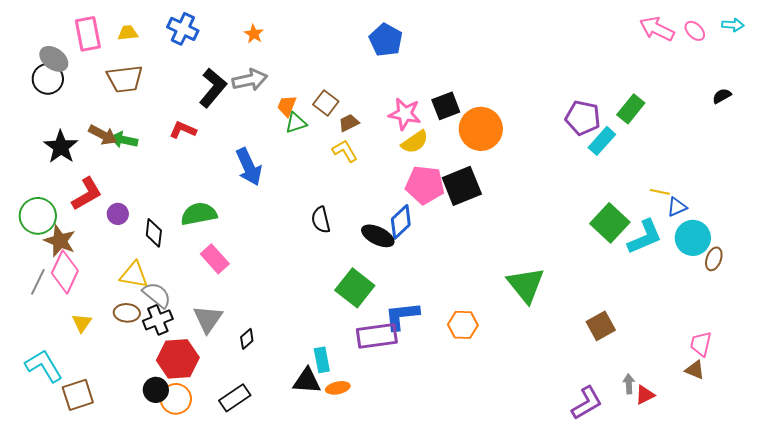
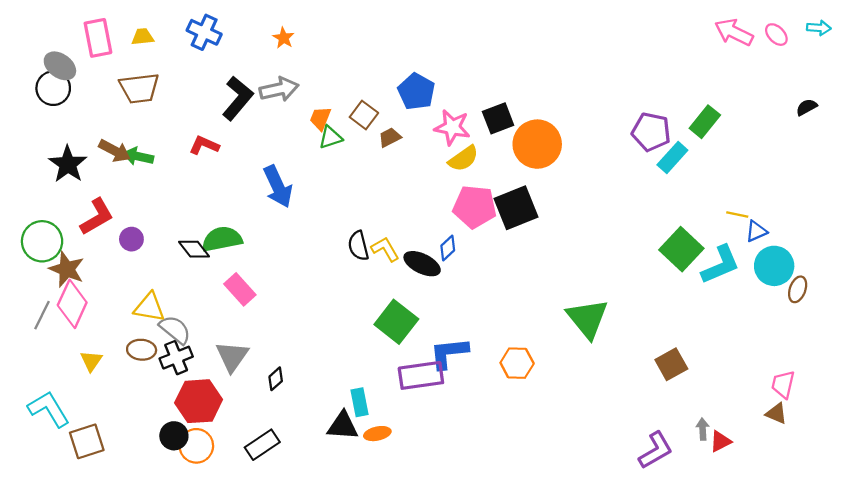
blue pentagon: (386, 40) -> (416, 92), moved
yellow L-shape: (345, 151) -> (385, 249), moved
blue diamond: (401, 222) -> (448, 248), size x0.7
black diamond: (154, 233) -> (194, 249), moved, turned -44

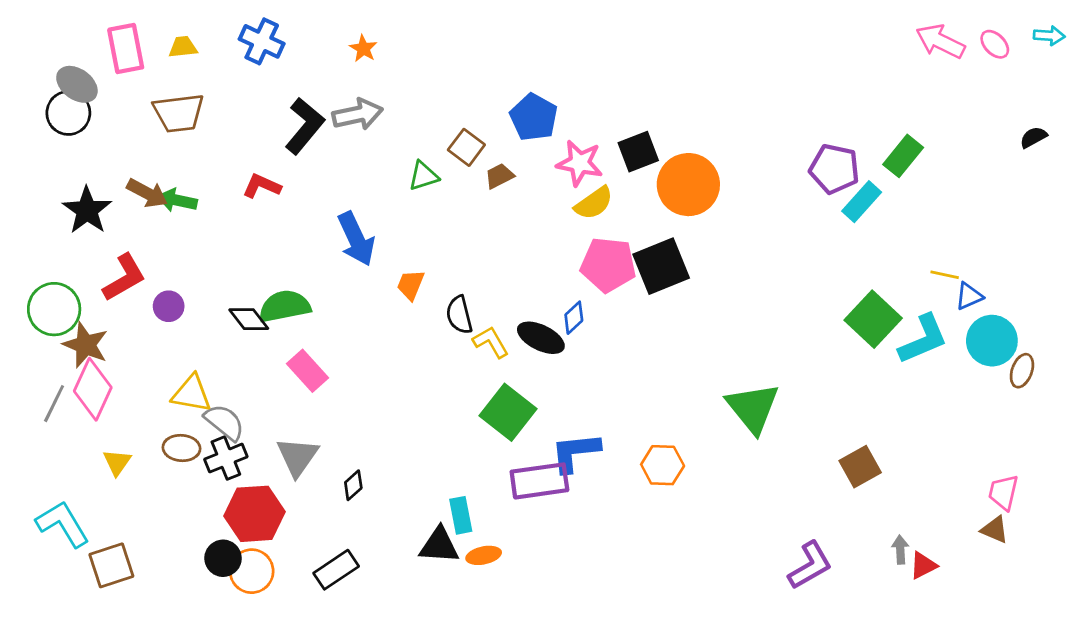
orange trapezoid: (320, 118) -> (411, 285), moved
yellow L-shape: (385, 249) -> (491, 342), moved
purple L-shape: (656, 450) -> (810, 565), moved

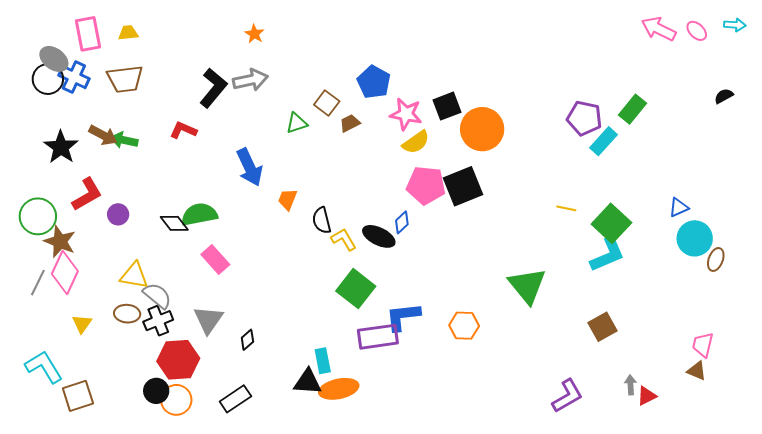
blue cross: (262, 41) -> (74, 77), moved
yellow line: (945, 275) -> (566, 208), moved
cyan L-shape: (923, 339) -> (607, 254), moved
orange ellipse: (484, 555) -> (339, 389), size x1.6

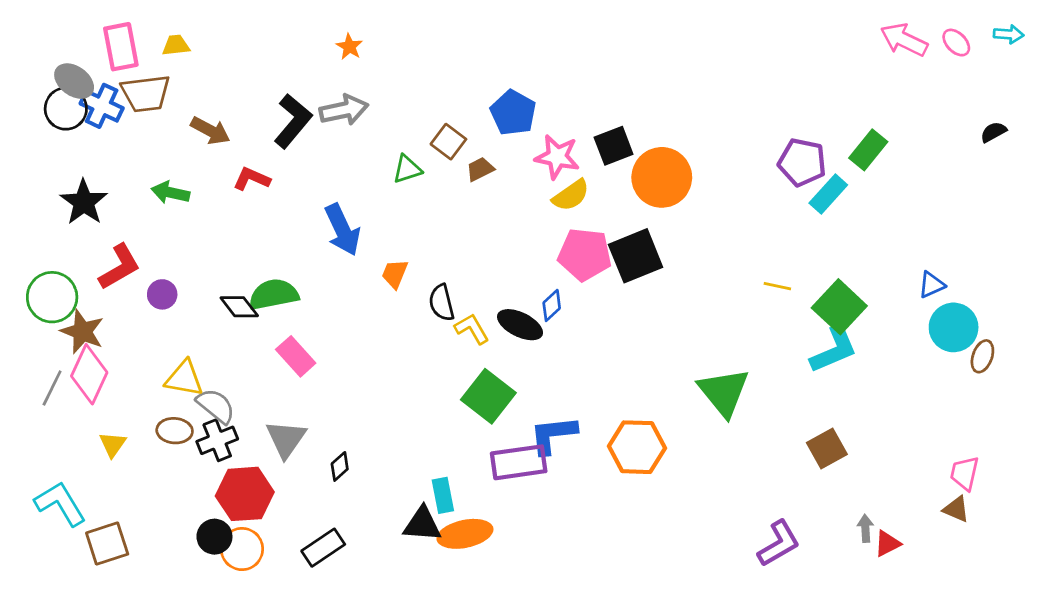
brown trapezoid: (125, 79) -> (146, 93), moved
brown arrow: (103, 135) -> (210, 131), moved
orange hexagon: (464, 326) -> (637, 447), size x1.4

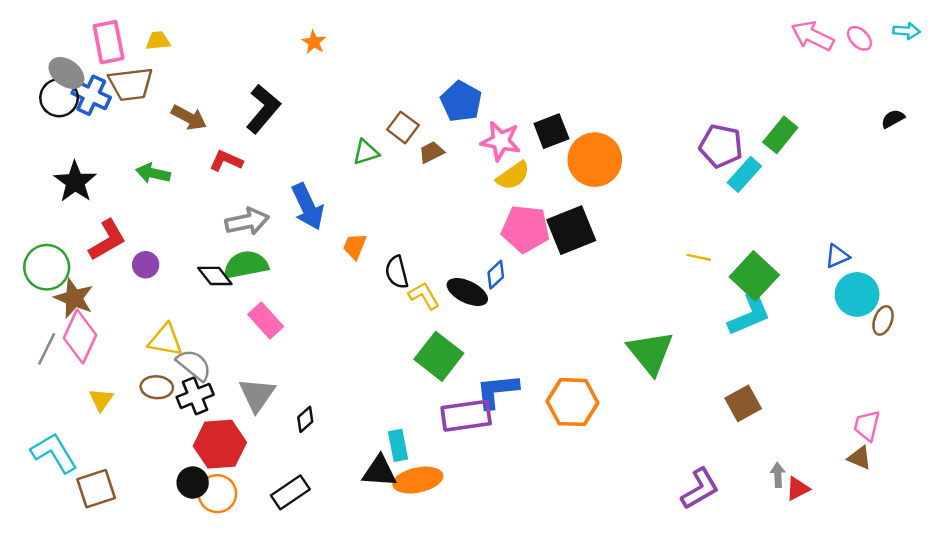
gray arrow: (344, 110) -> (247, 221), moved

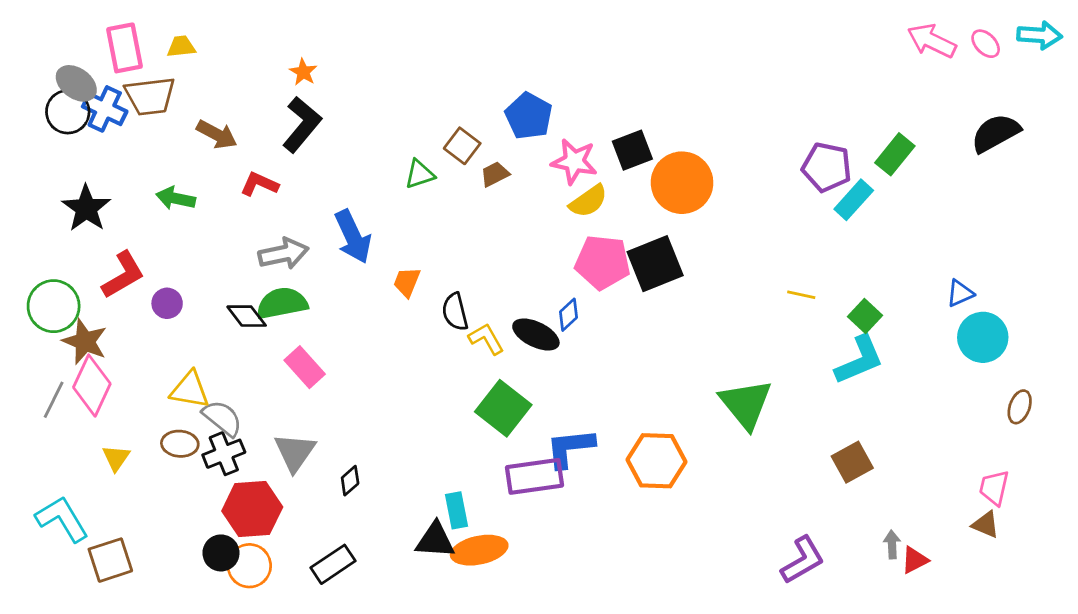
cyan arrow: (907, 31) -> (1040, 35), size x1.4
orange star: (314, 42) -> (303, 72), moved
black semicircle: (893, 119) -> (996, 133), moved, size x1.8
green square: (754, 276) -> (865, 316), size x0.6
brown ellipse: (883, 320) -> (1020, 407), moved

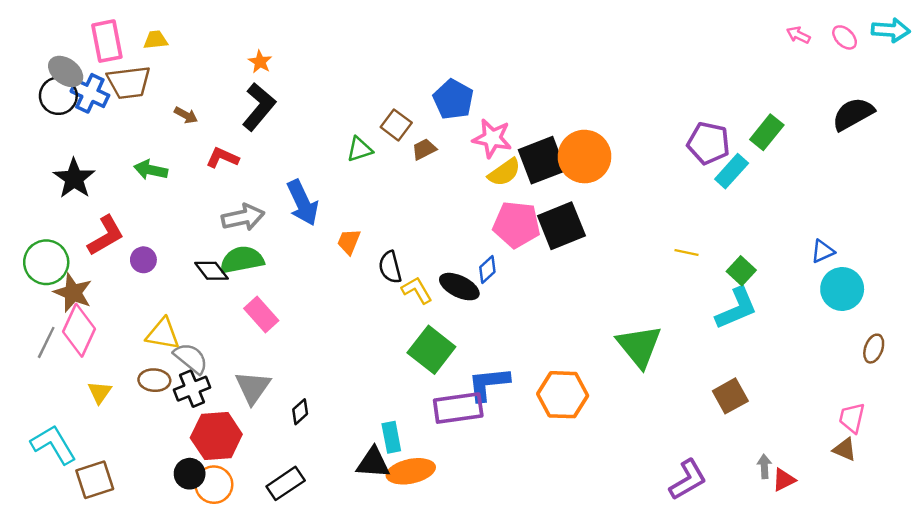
pink arrow: (932, 41) -> (798, 35), size x0.6
brown arrow: (217, 134) -> (186, 115), size x0.7
black square: (632, 150) -> (542, 160), moved, size x1.4

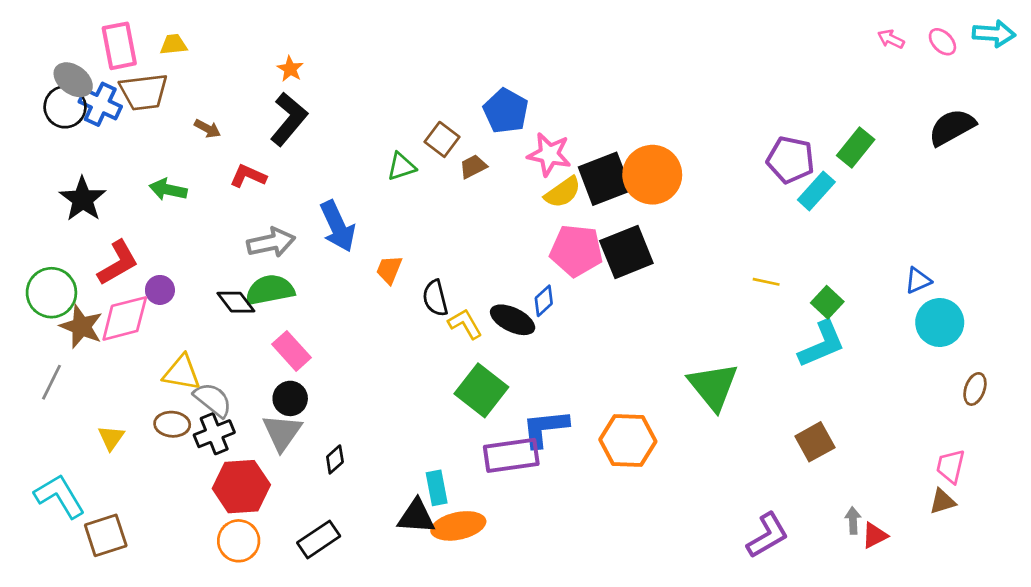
pink diamond: (79, 330) -> (125, 318), moved, turned 51
brown triangle: (845, 449) -> (942, 501), turned -40
black circle: (190, 474) -> (290, 398), moved

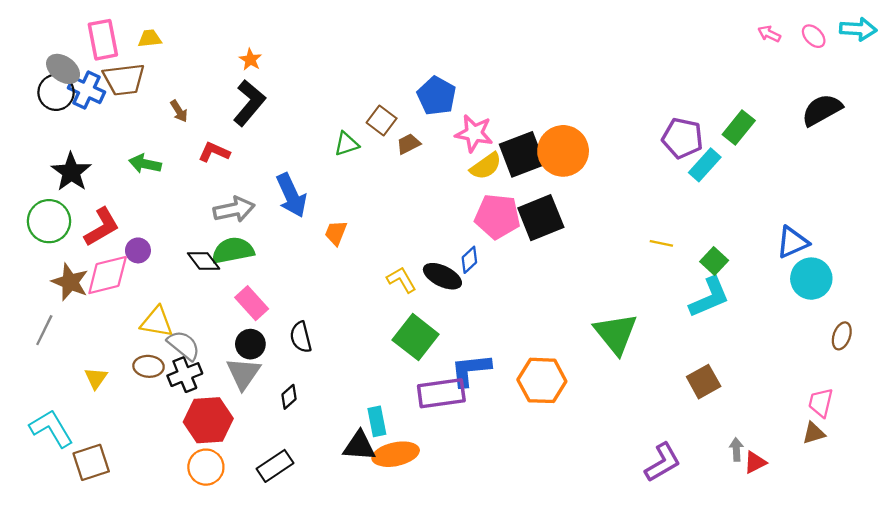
brown arrow: (207, 129) -> (179, 111), turned 30
blue triangle: (918, 280) -> (793, 242), size x1.4
green circle: (51, 293) -> (49, 221), moved
black semicircle: (435, 298) -> (301, 337), moved

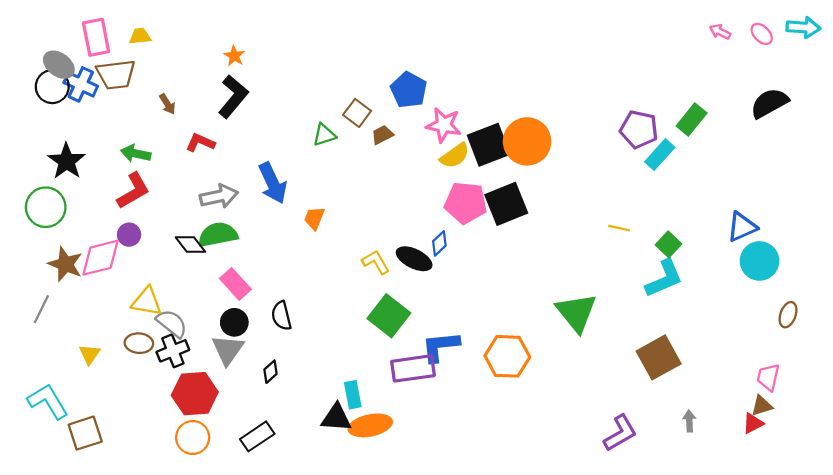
red L-shape: (102, 227) -> (133, 191), moved
brown square: (704, 382) -> (659, 357), size x1.4
red triangle: (755, 462) -> (753, 423), moved

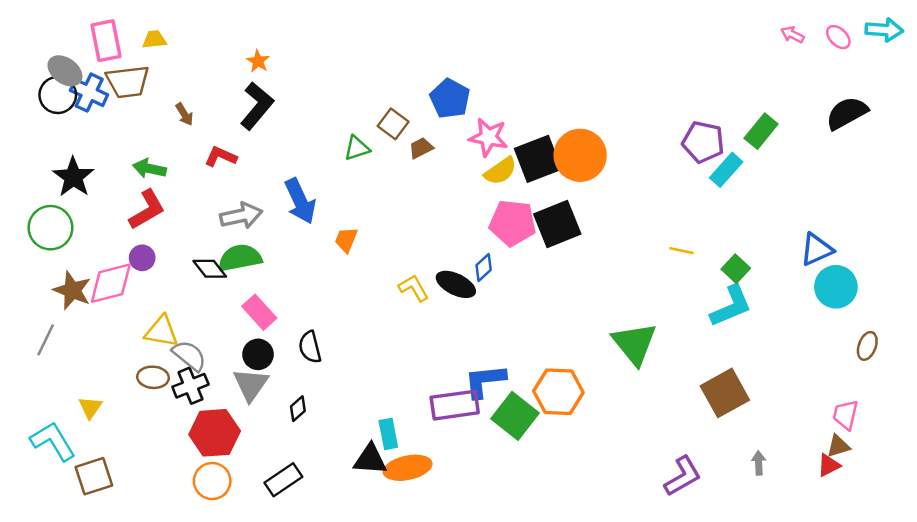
green square: (389, 316) -> (515, 416), moved
yellow triangle: (90, 354) -> (90, 407), moved

